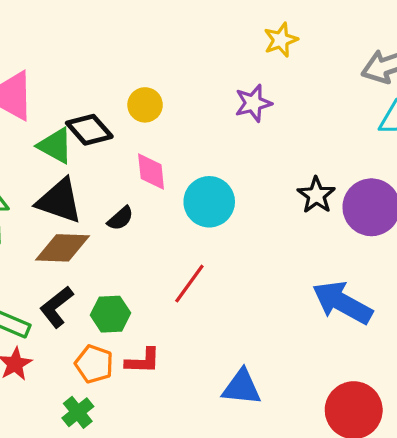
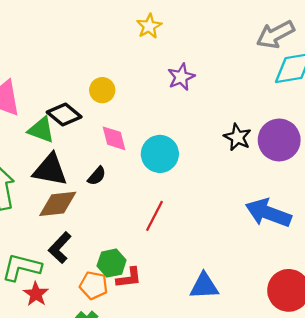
yellow star: (281, 40) -> (149, 26), moved
green hexagon: (111, 314) -> (112, 263), moved

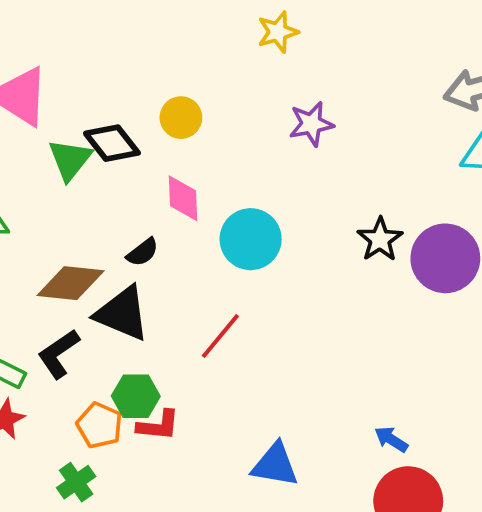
green triangle: (41, 130) -> (70, 160), turned 36
black triangle: (50, 170) -> (122, 314), moved
blue arrow: (268, 213) -> (391, 439), moved, size x0.5

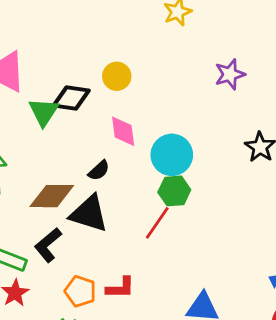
purple star: (311, 124) -> (230, 74), moved
black diamond: (112, 143) -> (71, 98), turned -39
green hexagon: (136, 396) -> (174, 191), moved

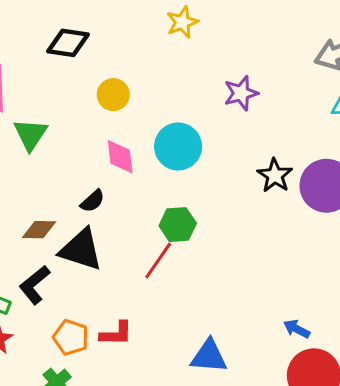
black diamond: (71, 98) -> (68, 43), moved
cyan circle: (172, 155) -> (178, 146), moved
brown diamond: (52, 196) -> (39, 230), size x0.7

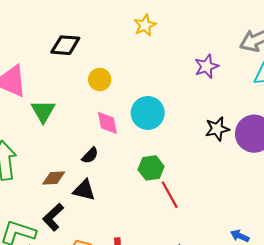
purple star: (241, 93) -> (207, 66), moved
black star: (275, 175) -> (217, 129), turned 30
black triangle: (81, 250) -> (84, 190), size x0.7
red line: (158, 260) -> (170, 195), moved, turned -60

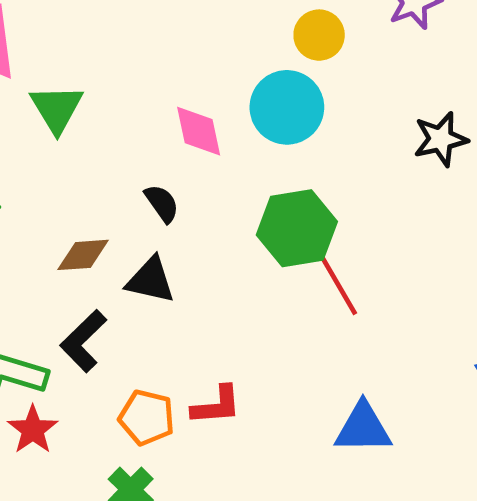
yellow circle: (100, 79) -> (319, 35), moved
black semicircle: (90, 155) -> (162, 203), turned -78
green hexagon: (151, 168) -> (297, 228), size x1.4

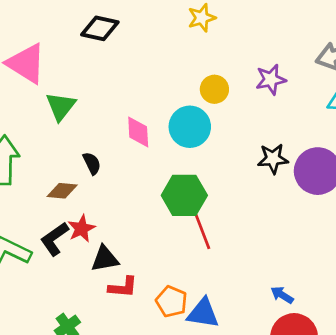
black semicircle: (162, 203) -> (92, 163), moved
black triangle: (151, 280) -> (105, 259), moved, turned -32
orange pentagon: (147, 417) -> (171, 302), moved
red star: (33, 430) -> (82, 228), moved

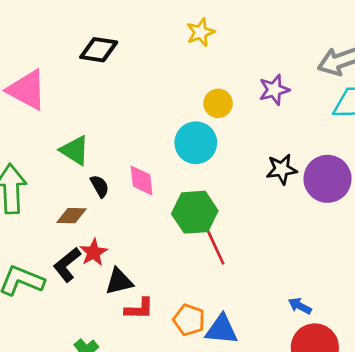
green triangle: (61, 106) -> (75, 150), moved, turned -32
pink diamond: (138, 132) -> (142, 181), moved

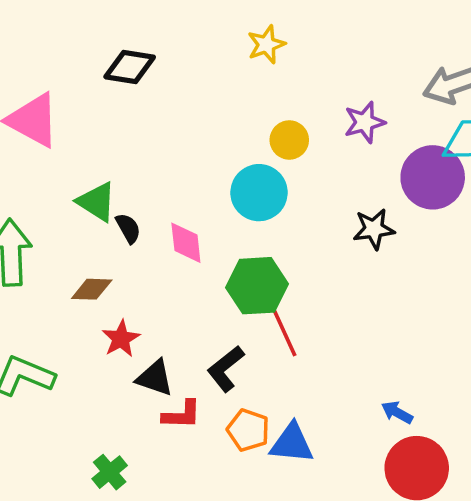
purple circle: (327, 179) -> (433, 177), moved
black semicircle: (100, 186) -> (128, 228), moved
black L-shape: (67, 265) -> (226, 369), moved
black triangle: (119, 281) -> (155, 378), turned 32

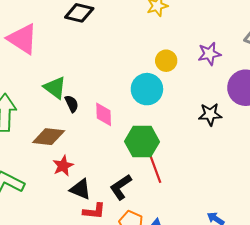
brown diamond: (92, 289) -> (49, 137), size x1.4

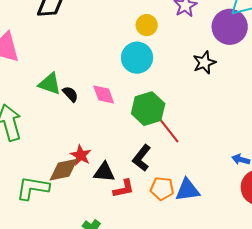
brown diamond: (49, 137) -> (64, 170), moved

